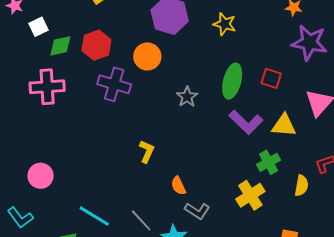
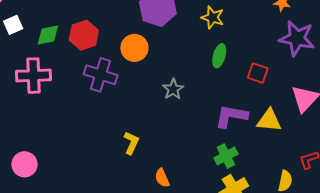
white square: (39, 27) -> (13, 25), moved
green ellipse: (232, 81) -> (219, 56), moved, size x0.7
purple L-shape: (246, 122) -> (231, 116), turned 144
green cross: (269, 162) -> (226, 156), moved

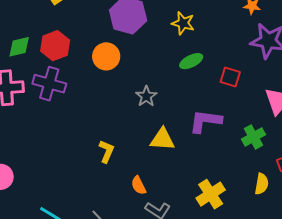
green ellipse: (219, 56) -> (191, 61), turned 50
purple cross: (101, 75) -> (49, 84), moved
yellow triangle: (269, 120) -> (162, 139), moved
green cross: (226, 156) -> (253, 137), moved

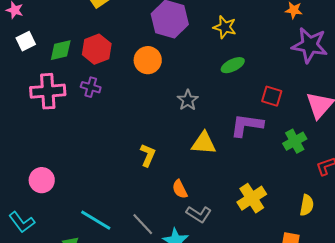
red square: (230, 77) -> (272, 96), moved
purple cross: (49, 84) -> (91, 87), size x0.6
yellow semicircle: (262, 184) -> (307, 205), moved

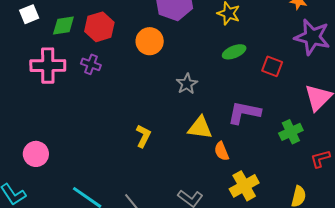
red square: (272, 96) -> (272, 66), moved
orange semicircle: (180, 189) -> (221, 151), moved

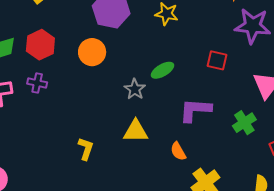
green ellipse: (234, 52) -> (162, 70), moved
yellow triangle: (200, 128) -> (136, 131), moved
yellow L-shape: (143, 136) -> (86, 149), moved

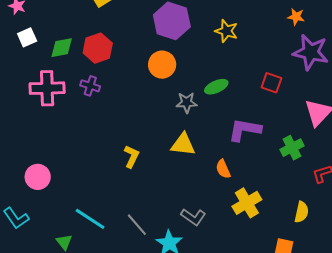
orange circle: (92, 52) -> (162, 65), moved
gray star: (135, 89) -> (187, 103), turned 30

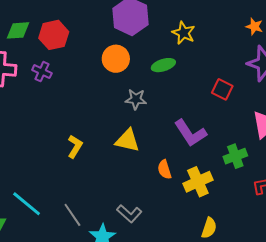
green ellipse: (216, 87) -> (163, 65), moved
purple L-shape: (245, 130) -> (190, 133), turned -140
yellow cross: (247, 203) -> (198, 182), moved
yellow semicircle: (302, 212) -> (209, 228), moved

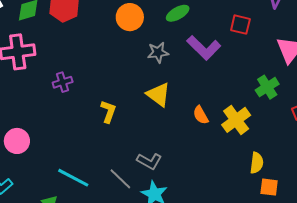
purple cross: (42, 72) -> (63, 82), moved, turned -30
purple L-shape: (190, 133) -> (204, 48), moved
yellow triangle: (127, 140) -> (158, 95), turned 36
gray L-shape: (129, 214) -> (149, 161), moved

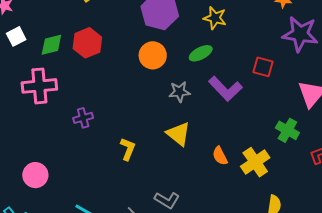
green cross: (267, 87) -> (287, 130), turned -30

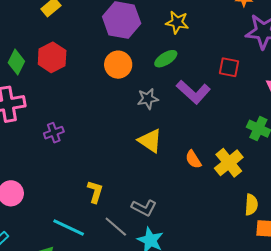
green diamond: (51, 45) -> (16, 62), turned -45
yellow L-shape: (128, 149) -> (95, 192), moved

